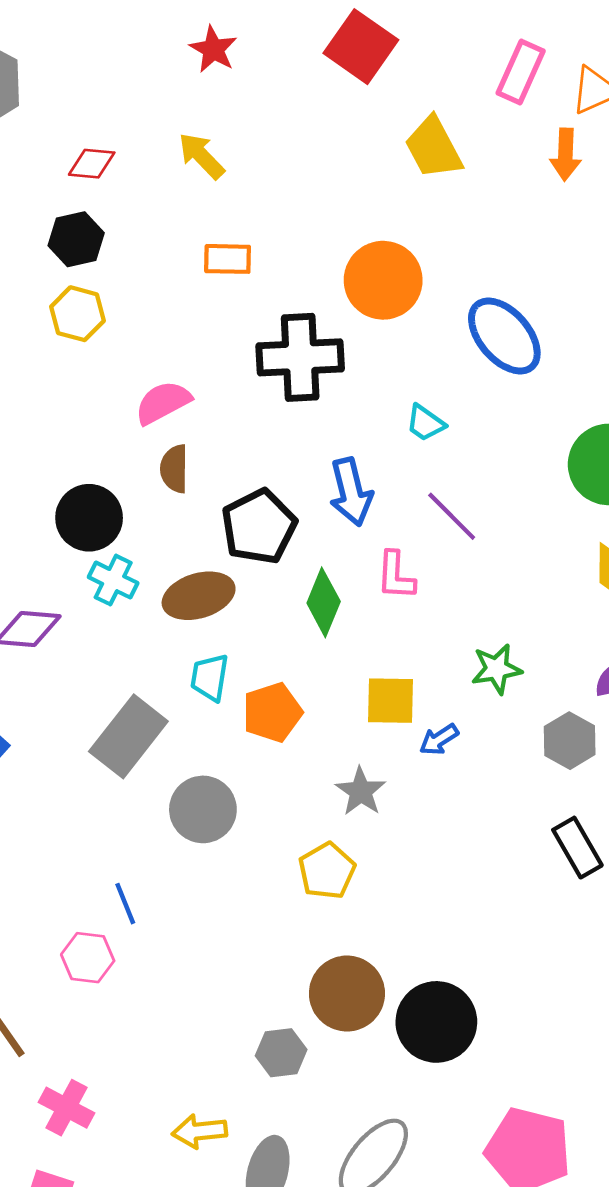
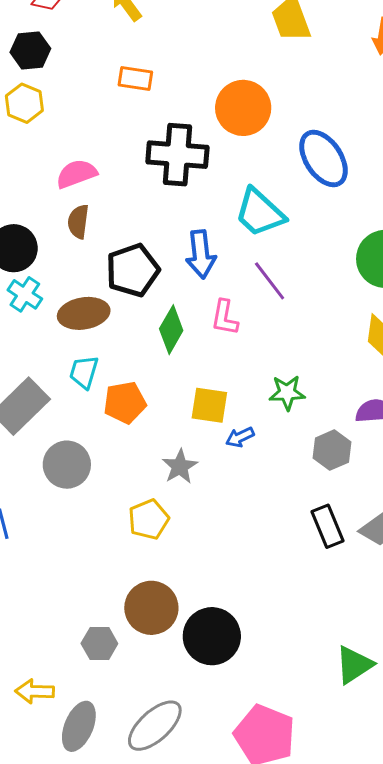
cyan trapezoid: (425, 423) -> (260, 213), size x1.8

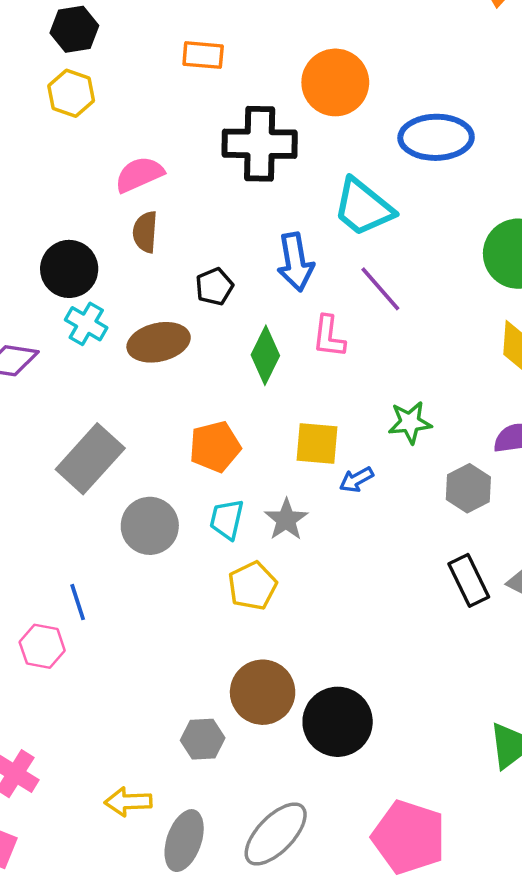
blue ellipse: (324, 159) -> (436, 137), turned -54
black pentagon: (133, 270) -> (214, 287), size x0.6
cyan trapezoid: (84, 372) -> (227, 519), moved

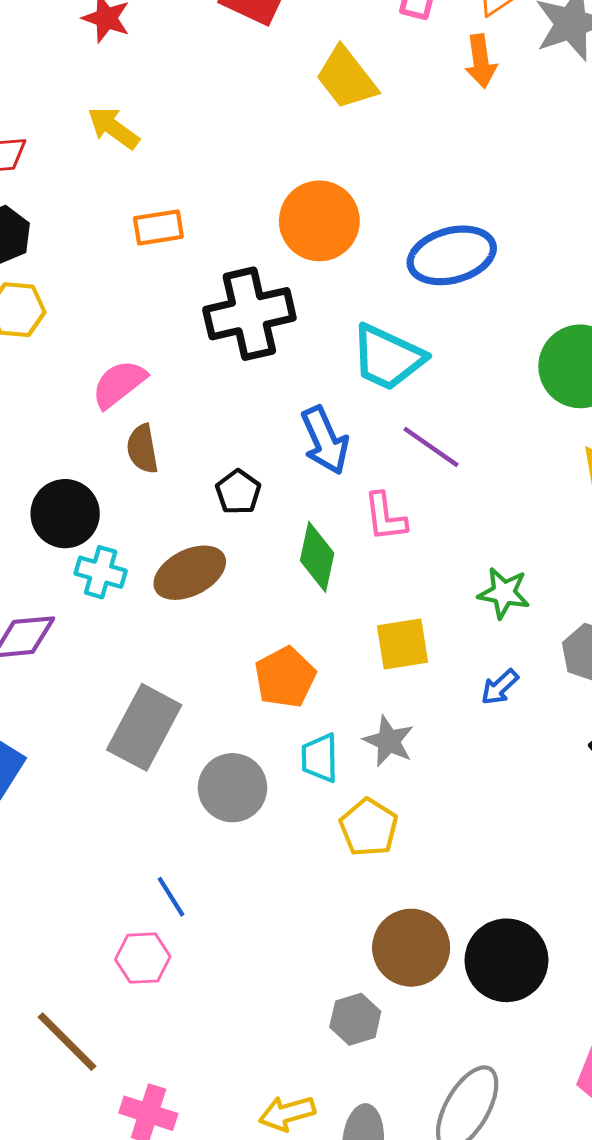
green star: (410, 422) -> (504, 593), turned 30
blue arrow: (356, 480) -> (500, 687), moved

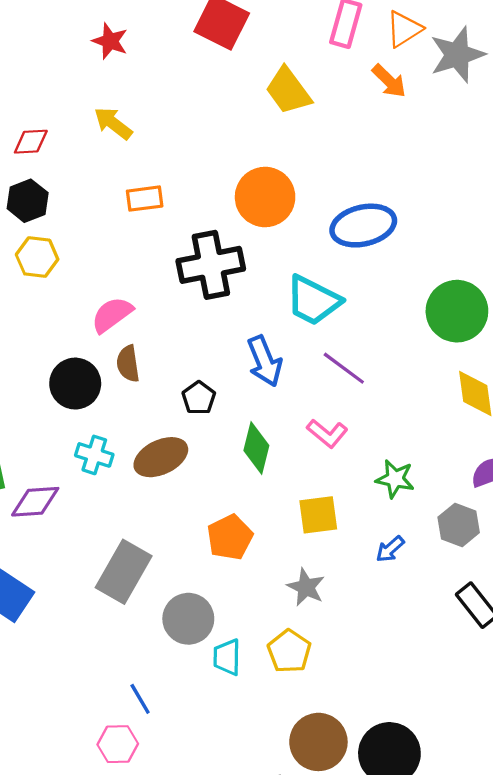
orange arrow: (481, 61) -> (389, 81), turned -39
black circle: (65, 514) -> (75, 384), moved
pink L-shape: (385, 517) -> (327, 433), moved, turned -45
cyan trapezoid: (320, 758) -> (227, 657), moved

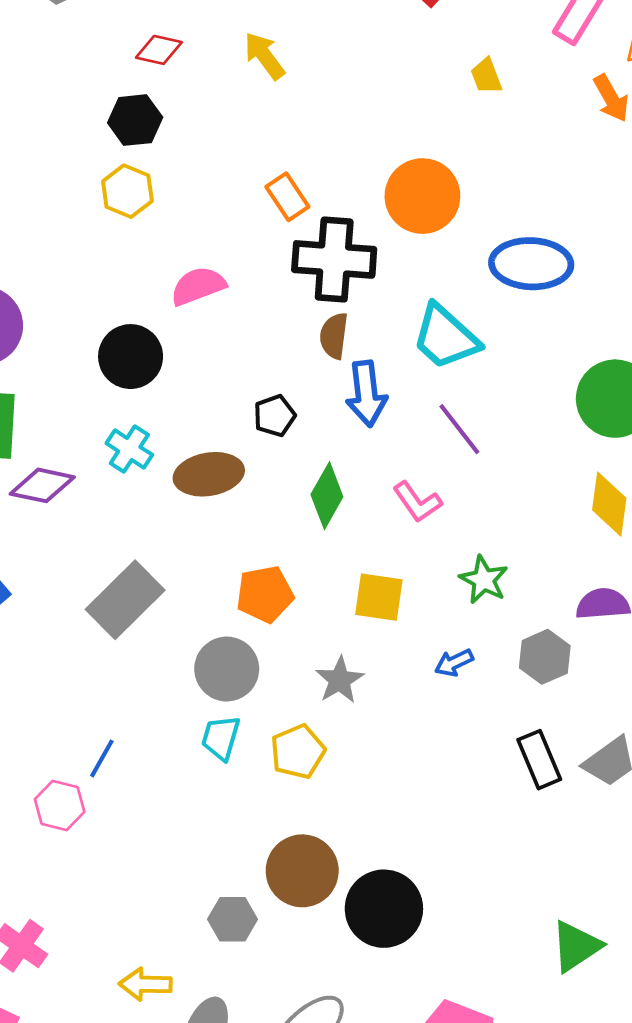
yellow trapezoid: (288, 91) -> (486, 76), size x0.6
orange rectangle: (145, 199) -> (287, 197), moved, turned 48
brown semicircle: (128, 364) -> (334, 336), moved
gray circle: (188, 619) -> (227, 669), moved
blue line: (140, 699) -> (102, 758), turned 44

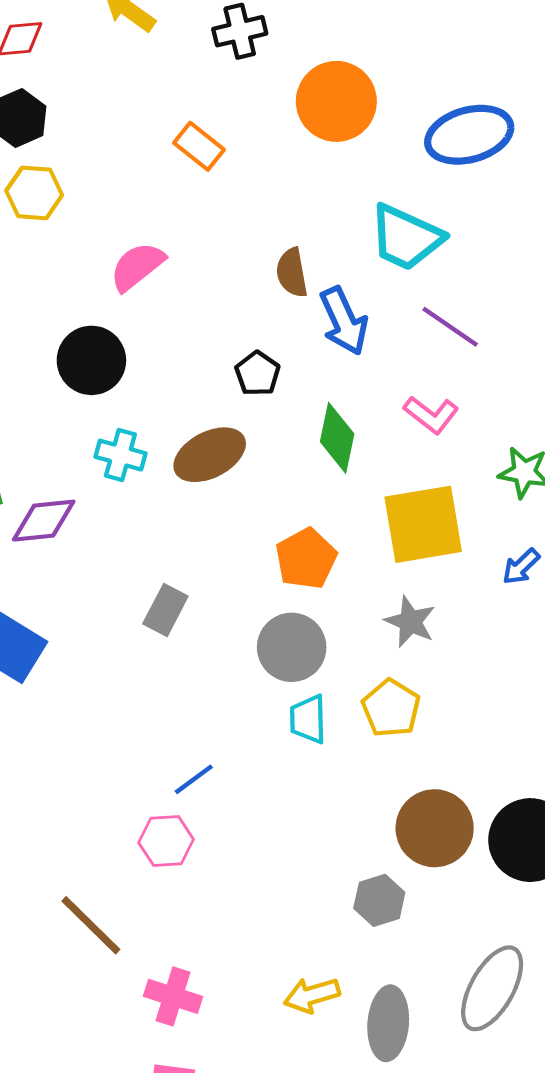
black cross: (334, 259) -> (240, 31), moved, size x0.6
yellow square: (379, 597) -> (423, 524), size x1.5
gray rectangle: (125, 600) -> (165, 610), size x0.6
blue line: (102, 758) -> (194, 779), turned 42

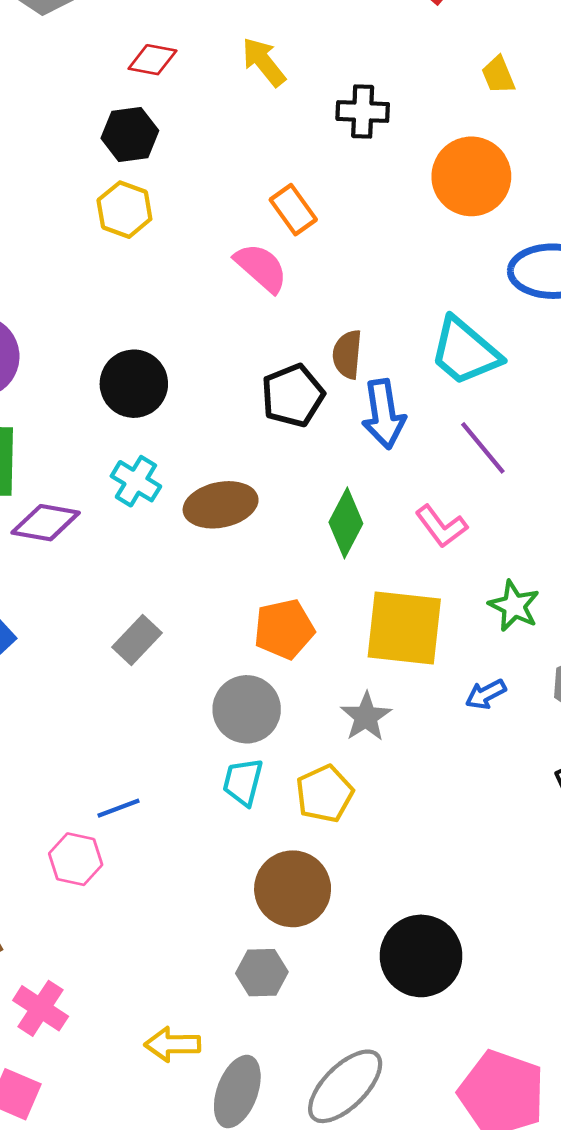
orange circle: (336, 101) -> (471, 176), moved
pink semicircle: (137, 266) -> (261, 268), moved, turned 64
black pentagon: (258, 374) -> (293, 396), moved, size x1.4
brown circle: (435, 828) -> (293, 889), moved

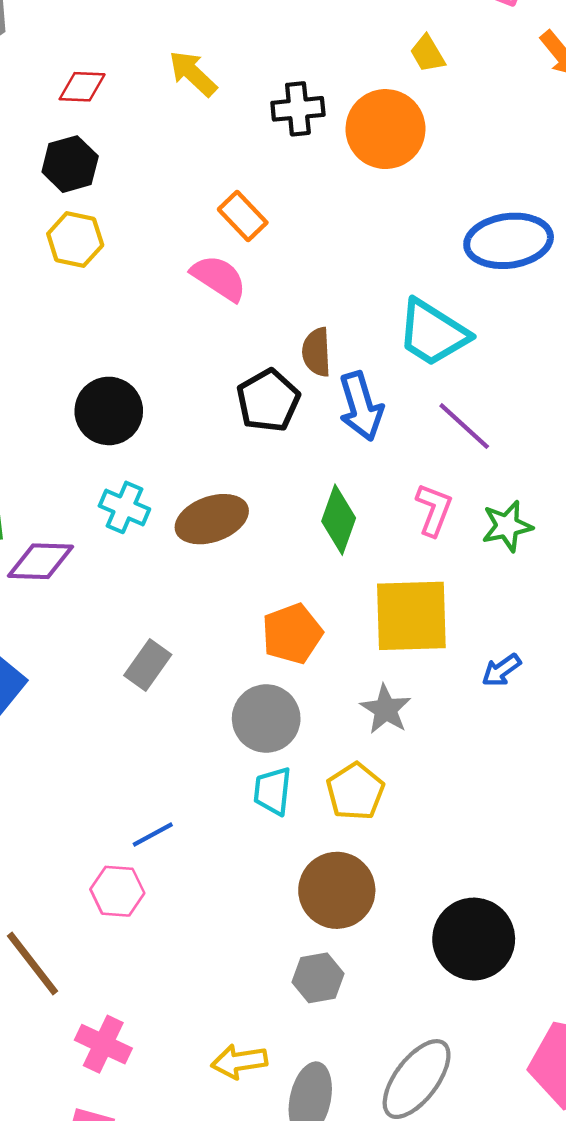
orange circle: (471, 176) -> (386, 129), moved
pink L-shape: (441, 526) -> (434, 510), turned -114
green star: (514, 606) -> (507, 526), moved, turned -30

